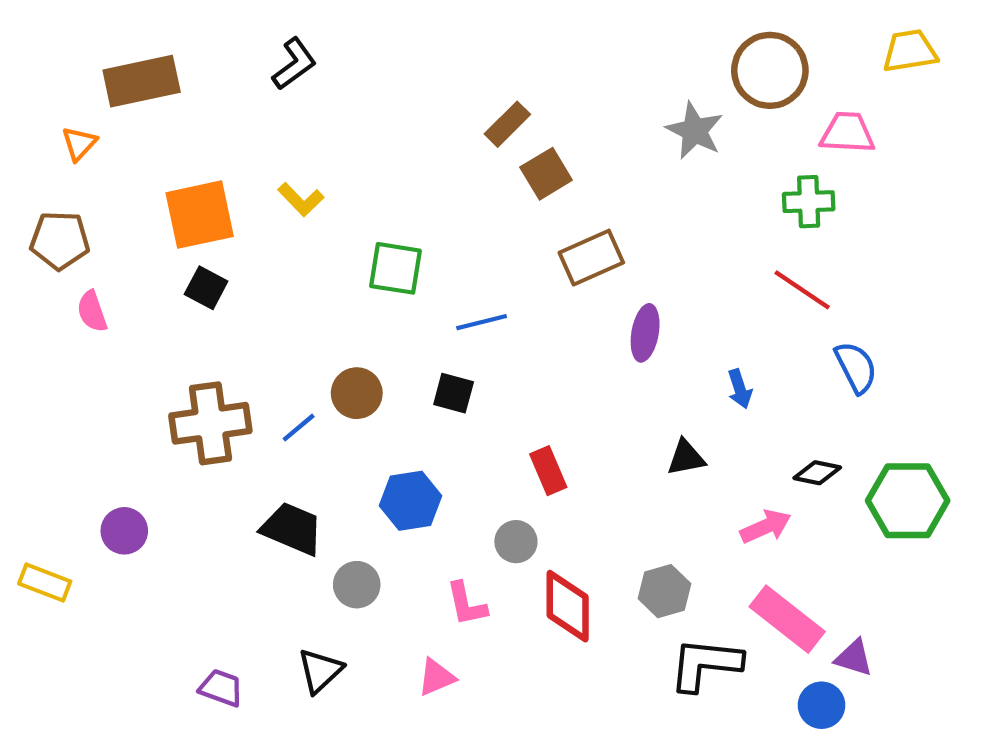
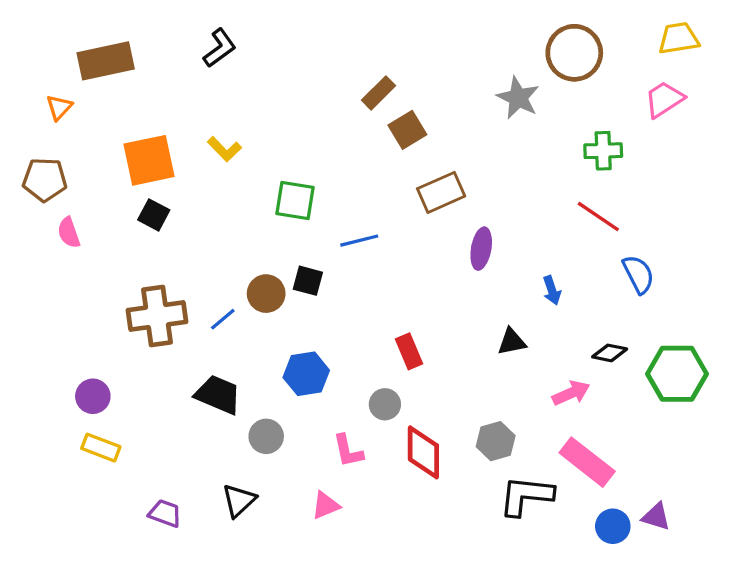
pink trapezoid: (847, 133) -> (664, 99), moved, turned -36
black square: (454, 393) -> (308, 281), moved
yellow rectangle: (45, 583) -> (101, 448), moved
purple triangle: (854, 658) -> (656, 517), moved

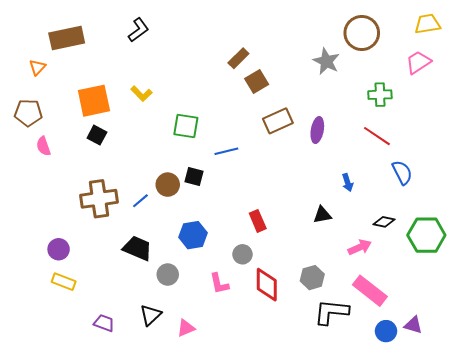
purple ellipse: (481, 249) -> (317, 130), moved
pink triangle: (326, 505) -> (186, 328), moved

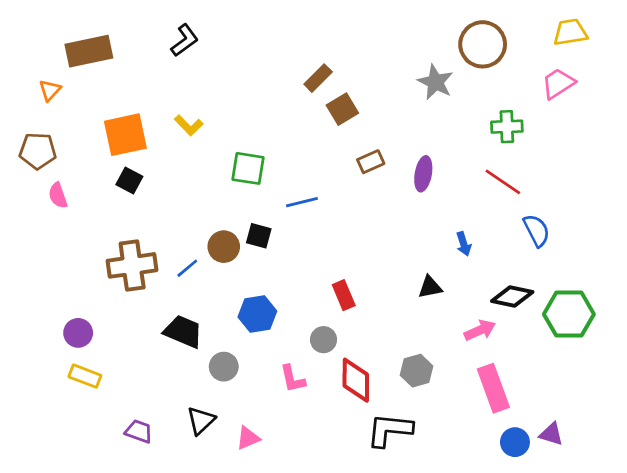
brown rectangle: (278, 121) -> (371, 162), size x0.7
black diamond: (384, 222) -> (512, 296), size x1.4
pink rectangle: (370, 291) -> (493, 388), turned 32
black L-shape: (331, 312) -> (390, 430), moved

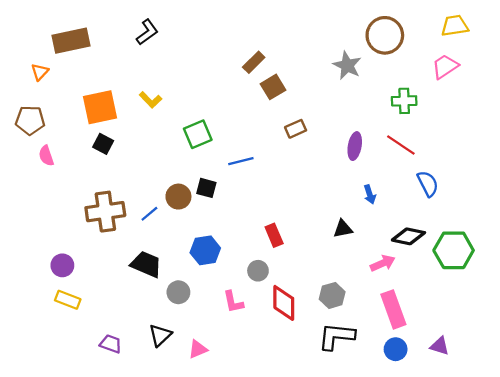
green square: (248, 168) -> (198, 134), turned -32
purple ellipse: (423, 174) -> (355, 146), moved
black L-shape: (390, 430) -> (336, 336), moved
blue circle: (515, 442) -> (396, 349), moved

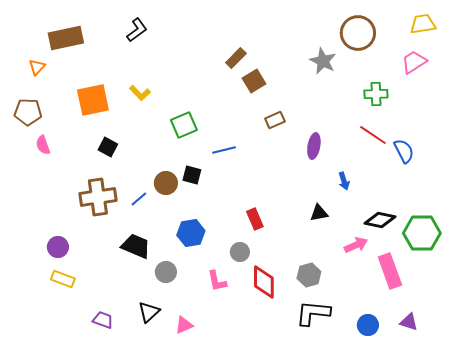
black square: (103, 144) -> (108, 147), moved
purple ellipse: (355, 146) -> (314, 146), moved
blue semicircle: (428, 184) -> (404, 151), moved
pink rectangle: (393, 309) -> (390, 271), moved

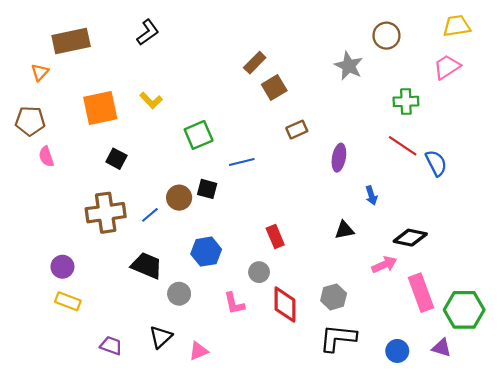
brown circle: (358, 33) -> (386, 36), size x0.7
green hexagon: (422, 233) -> (464, 310), moved

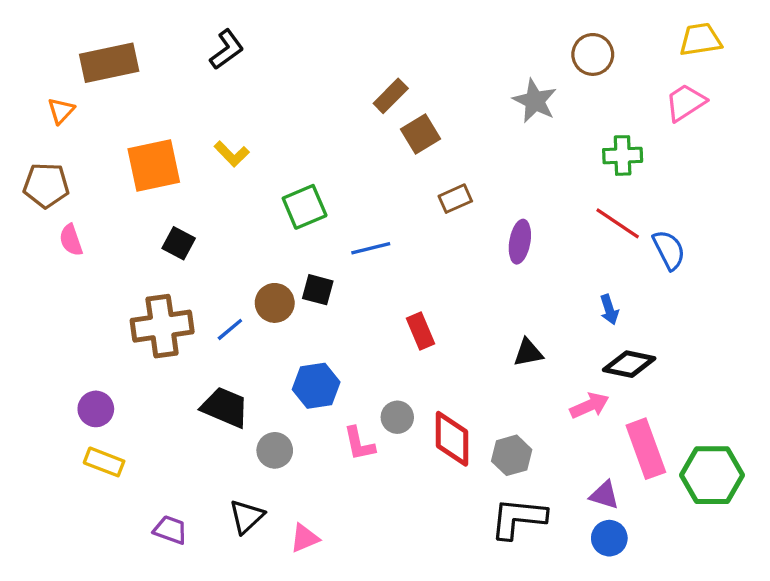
blue arrow: (371, 195) -> (609, 310), moved
red rectangle: (275, 236) -> (420, 331), moved
pink L-shape: (234, 303) -> (359, 444), moved
red diamond: (285, 305) -> (452, 439), moved
purple triangle: (442, 348) -> (604, 495), moved

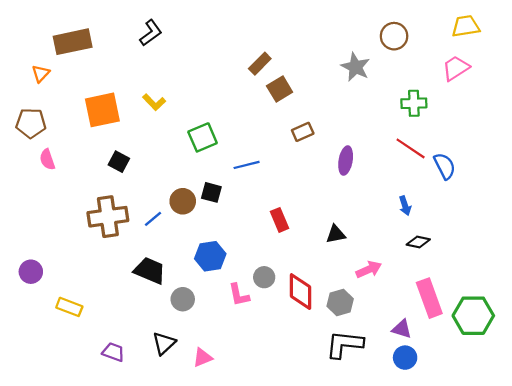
black triangle: (528, 353) -> (336, 234), moved
black diamond: (629, 364) -> (418, 242), size x0.7
pink arrow: (589, 406) -> (369, 269), moved
purple circle: (96, 409) -> (31, 272), moved

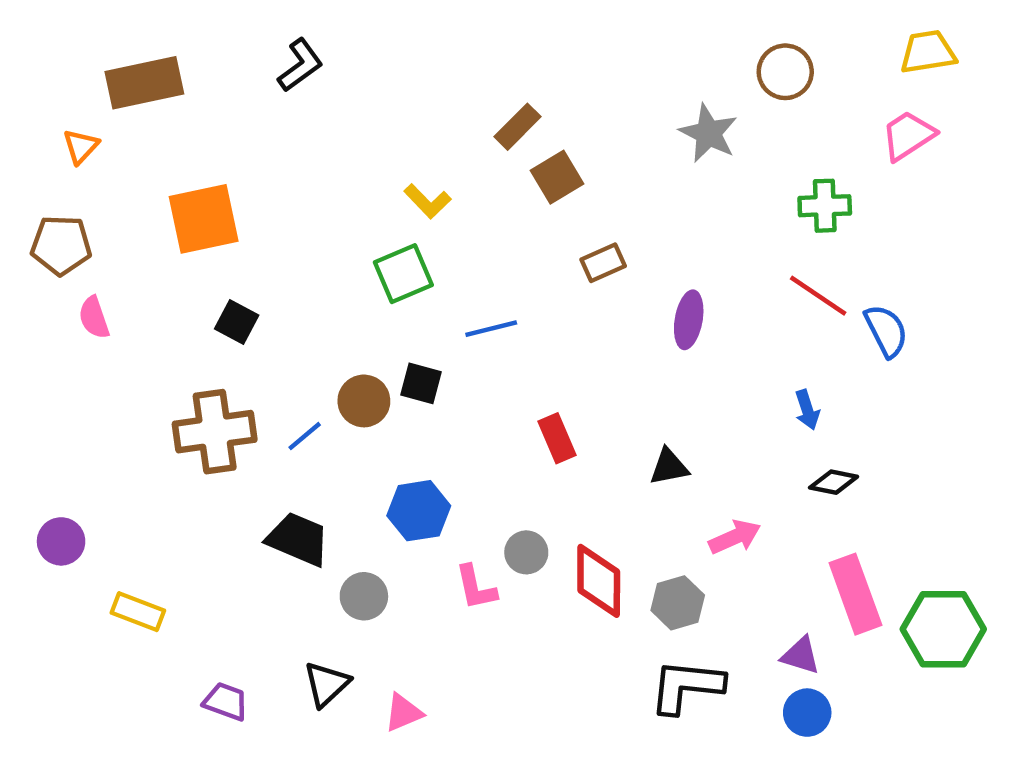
yellow L-shape: (154, 102) -> (428, 201), moved

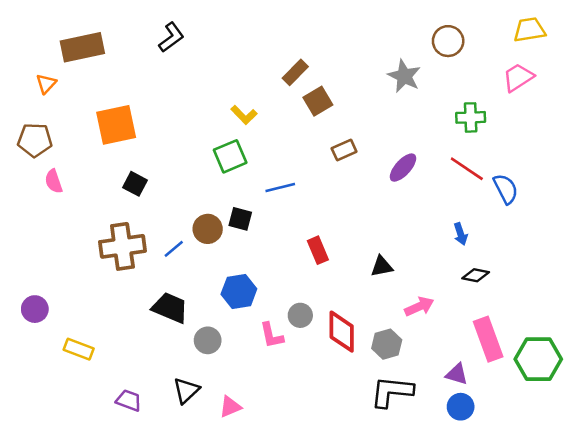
purple ellipse: (689, 320) -> (403, 168), moved, turned 32

